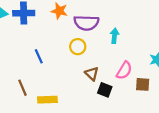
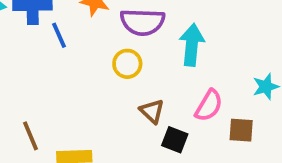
cyan arrow: (114, 36) -> (192, 45), size x1.5
blue line: (39, 56) -> (59, 35), moved

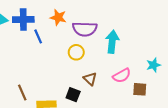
pink semicircle: (209, 106) -> (122, 76), turned 30
black square: (175, 140) -> (73, 95), moved

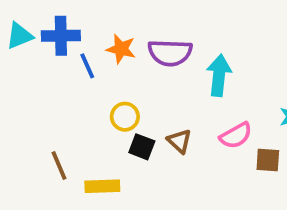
orange star: (58, 17) -> (121, 49), moved
yellow circle: (76, 52) -> (125, 117), moved
black square: (73, 95) -> (142, 147), moved

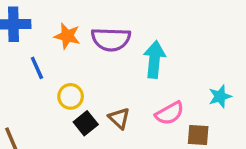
blue line: (87, 66) -> (37, 68), moved
black square: (142, 147) -> (86, 123), turned 30

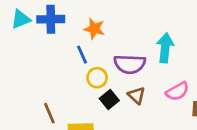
purple semicircle: (111, 39) -> (130, 64), moved
blue line: (37, 68) -> (82, 55), moved

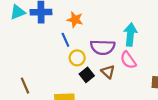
pink semicircle: (177, 91) -> (128, 60), moved, turned 84
brown line: (49, 113) -> (25, 86), moved

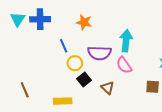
cyan triangle: (18, 12) -> (18, 19), turned -35
orange star: (75, 20) -> (84, 22), moved
brown triangle: (108, 72) -> (108, 88), moved

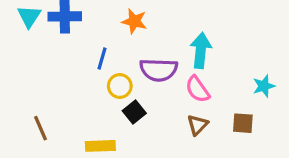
blue line: (64, 46) -> (102, 58), turned 40
brown triangle: (108, 88) -> (197, 125), moved, turned 32

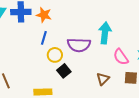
orange star: (134, 21) -> (44, 15), moved
pink semicircle: (197, 89) -> (121, 57), moved

